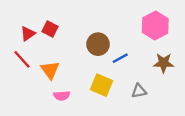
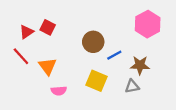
brown star: (163, 63) -> (140, 65), moved

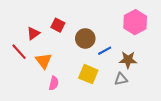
red square: (48, 27) -> (58, 25), moved
red triangle: (26, 32) -> (33, 33), moved
pink semicircle: (59, 91) -> (54, 83), turned -72

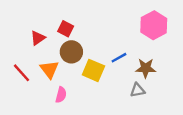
brown circle: (85, 38) -> (71, 52), moved
red line: (19, 52) -> (22, 73), moved
yellow square: (88, 74) -> (93, 70), moved

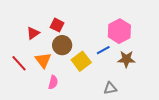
pink hexagon: (154, 25) -> (119, 31), moved
yellow square: (93, 70) -> (81, 61), turned 30
gray triangle: (138, 90) -> (110, 88), moved

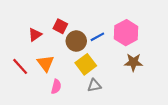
brown circle: (62, 45) -> (76, 41), moved
blue line: (103, 50) -> (97, 37), moved
gray triangle: (110, 88) -> (94, 86), moved

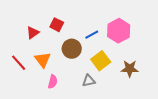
brown circle: (76, 41) -> (72, 49), moved
brown star: (133, 62) -> (130, 69), moved
yellow square: (86, 64) -> (101, 61), moved

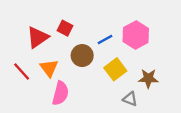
red triangle: (33, 33) -> (38, 37), size x1.5
gray triangle: (89, 81) -> (130, 99), moved, turned 32
pink semicircle: (53, 82) -> (60, 93), size x1.5

